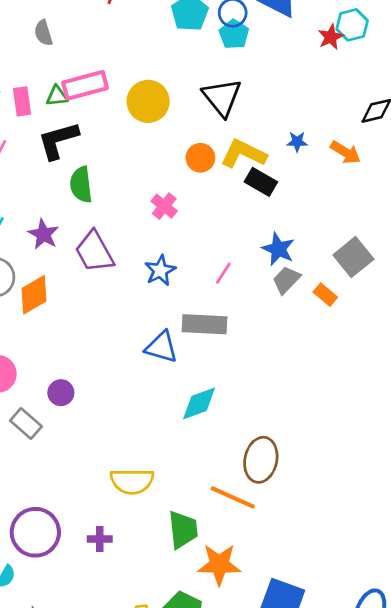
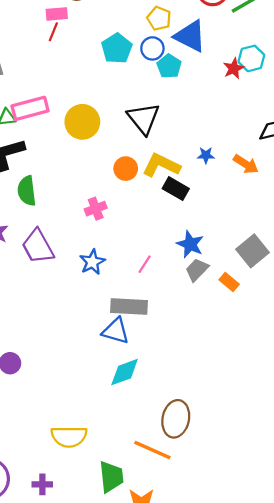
cyan pentagon: (234, 34) -> (169, 66), moved
pink cross: (164, 206) -> (96, 209), turned 30
blue triangle: (162, 347) -> (116, 331), moved

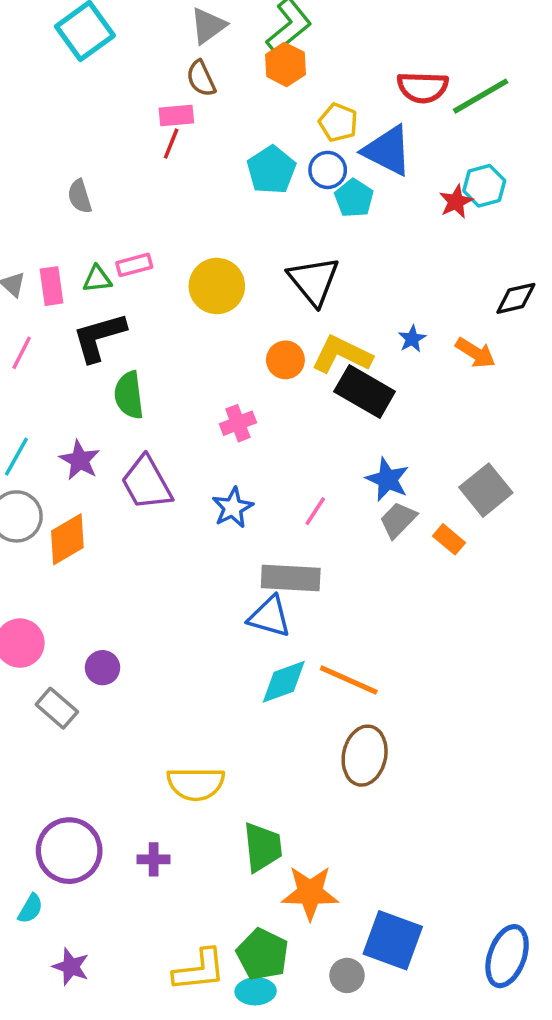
pink rectangle: (30, 108) -> (134, 265), size x0.6
blue star: (206, 155) -> (412, 339), turned -30
black rectangle: (176, 189) -> (365, 392), size x1.4
orange line: (152, 450) -> (349, 680), moved

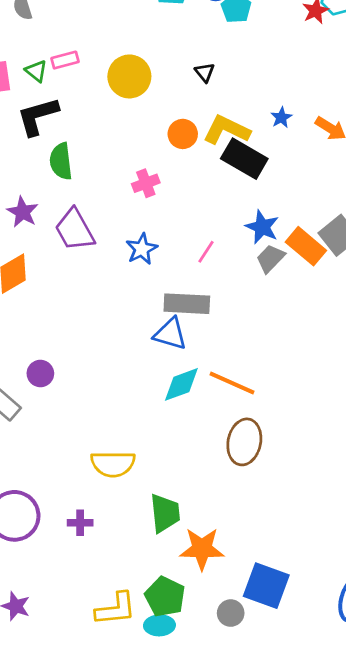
green triangle: (97, 279) -> (36, 71), turned 45
black triangle: (314, 281) -> (205, 72), size x0.5
orange rectangle: (449, 539) -> (306, 246), moved, size x1.6

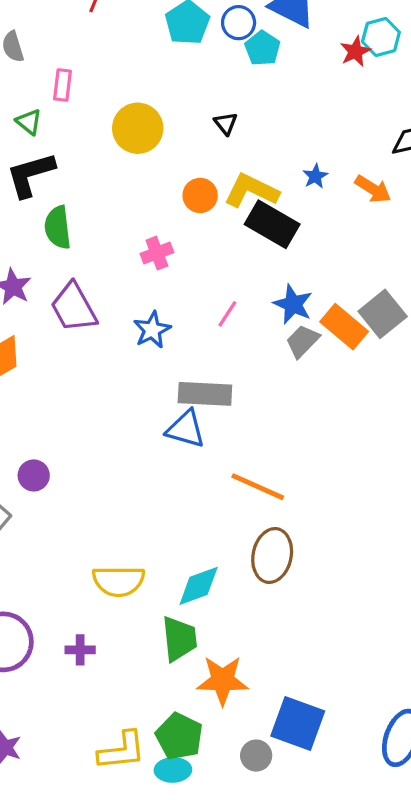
pink rectangle: (65, 60) -> (63, 85), moved, turned -68
pink line: (206, 252) -> (227, 314), moved
cyan diamond: (181, 384) -> (199, 586), moved

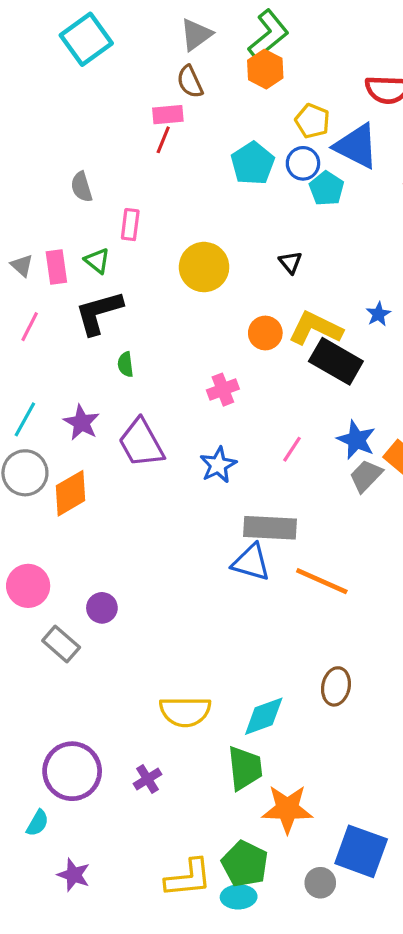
green semicircle: (58, 227) -> (125, 364), size x0.6
orange line: (258, 487) -> (322, 581), moved
brown ellipse: (272, 555) -> (336, 686), size x0.7
purple cross: (80, 650) -> (147, 779), turned -32

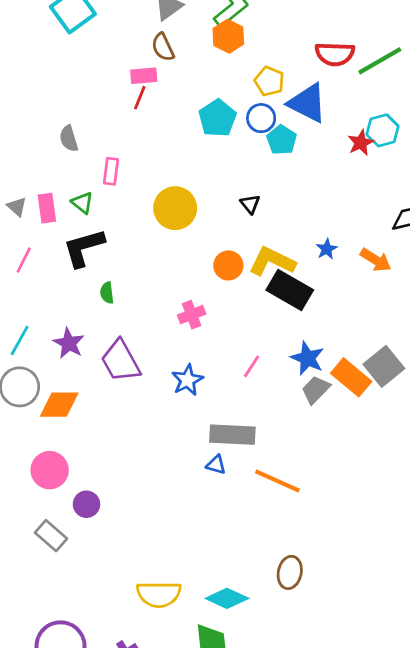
orange diamond: (71, 493) -> (59, 405), turned 30
blue triangle: (251, 562) -> (216, 465), size x0.6
pink circle: (28, 586) -> (50, 470), moved
cyan diamond: (264, 716) -> (227, 598), turned 45

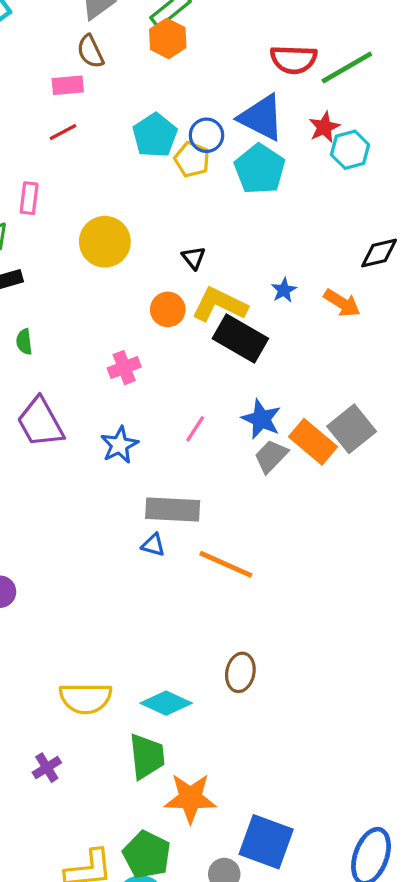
yellow pentagon: (269, 81) -> (192, 159), moved
red line: (140, 98) -> (63, 132), moved, turned 40
cyan pentagon: (282, 140) -> (260, 169), moved, size x1.4
red star: (361, 143) -> (324, 127), moved
black triangle: (250, 204) -> (194, 258), moved

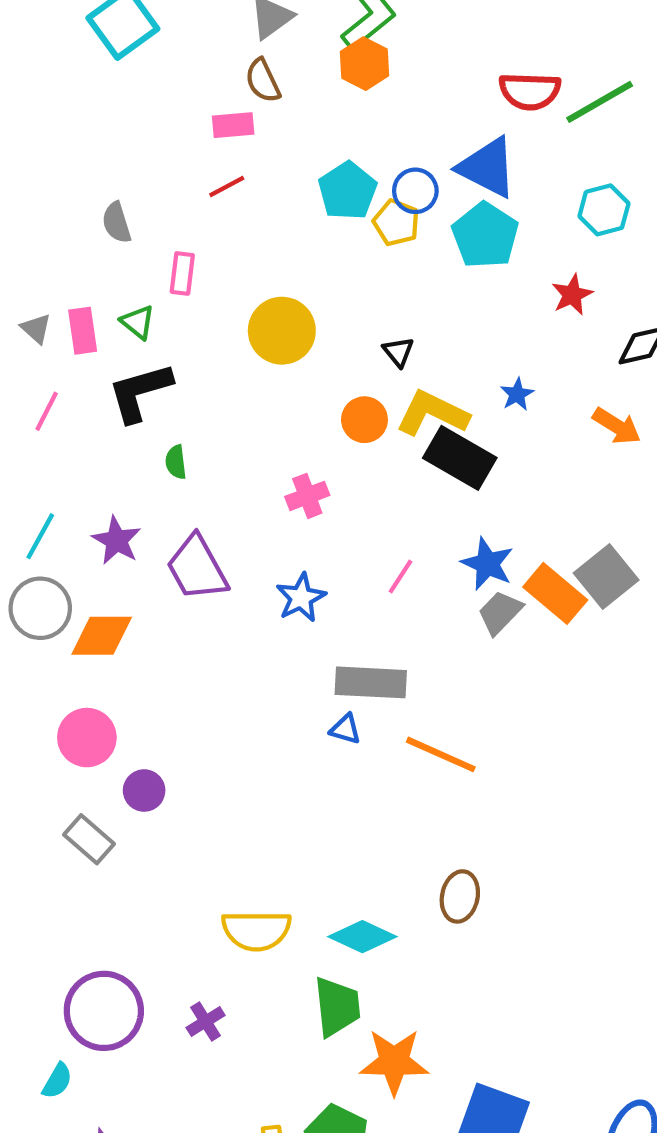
red star: (324, 127) -> (572, 295), moved
orange arrow: (342, 303) -> (617, 426), moved

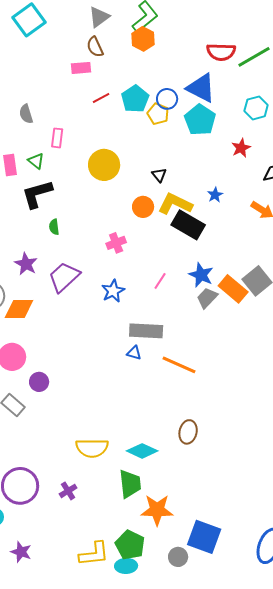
red line: (227, 187) -> (101, 98), moved
purple trapezoid: (197, 568) -> (64, 277), turned 76

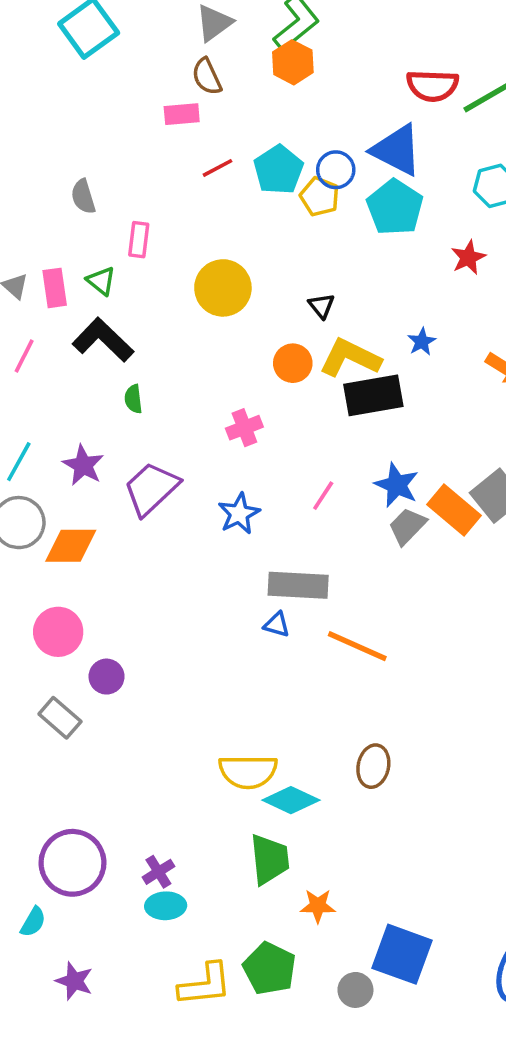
black L-shape: (37, 194) -> (103, 340), turned 60
black rectangle: (188, 225) -> (373, 395), turned -40
yellow semicircle: (92, 448) -> (248, 771), moved
orange star: (157, 510) -> (318, 906), size x0.6
cyan ellipse: (126, 566) -> (166, 906), moved

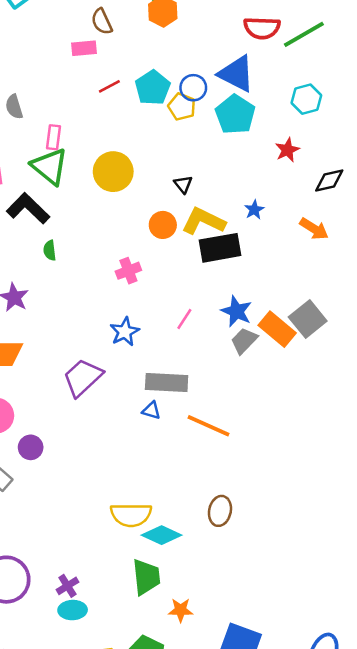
green triangle: (101, 281) -> (50, 166), moved, size x1.8
purple trapezoid: (151, 489) -> (83, 377), moved

